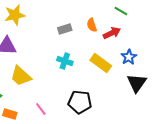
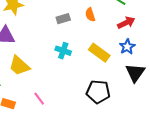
red arrow: (112, 33) -> (126, 23), moved
black pentagon: (80, 102) -> (98, 92), moved

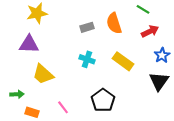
orange semicircle: (90, 15) -> (114, 23), size x1.5
blue star: (127, 47) -> (162, 55), moved
black pentagon: (98, 92) -> (103, 100), moved, turned 30

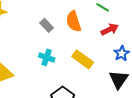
gray rectangle: (87, 27) -> (47, 25), turned 64

